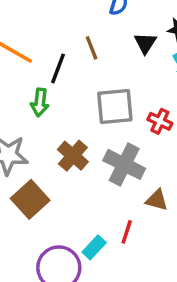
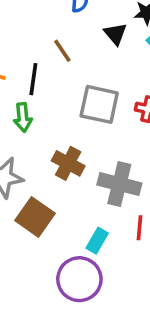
gray square: (115, 106) -> (99, 104), turned 30
gray cross: (124, 164) -> (119, 184), moved
cyan rectangle: (94, 247) -> (97, 241), moved

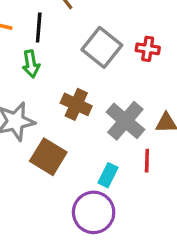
gray square: (99, 104) -> (102, 47), turned 30
gray cross: (119, 184) -> (125, 121), turned 30

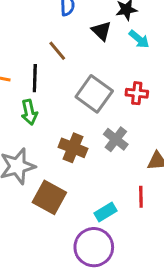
gray cross: (125, 121) -> (116, 139), moved, size x0.7
cyan rectangle: (108, 175) -> (105, 212), turned 35

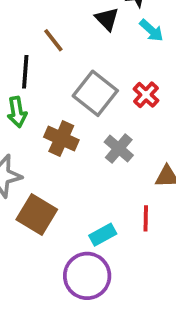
red cross: (137, 93) -> (146, 95), turned 35
brown cross: (73, 148) -> (61, 139), moved

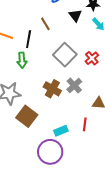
brown cross: (61, 139) -> (52, 89), moved

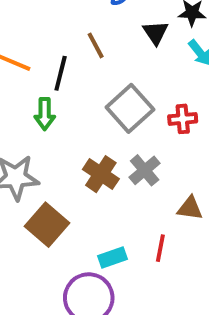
red cross: (92, 58) -> (183, 119), turned 32

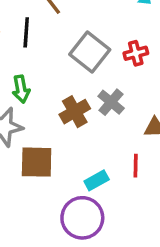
green arrow: (45, 114) -> (21, 89), moved
brown cross: (101, 174) -> (75, 112), turned 36
brown square: (47, 225) -> (37, 162), turned -30

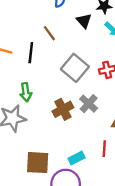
brown square: (37, 162) -> (38, 163), moved

